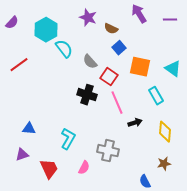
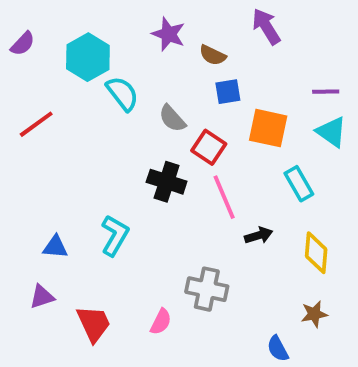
purple line: (170, 20) -> (326, 92), moved
blue square: (119, 48) -> (228, 92), turned 32
cyan L-shape: (68, 139) -> (115, 235), moved

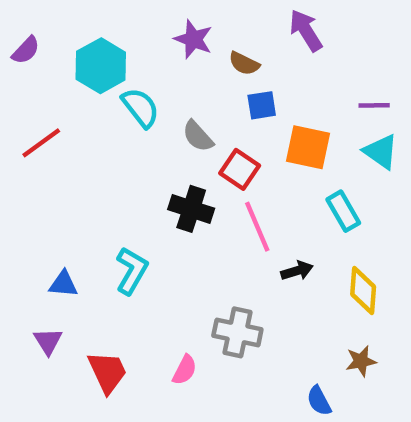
purple triangle: (42, 297) -> (48, 341), turned -44

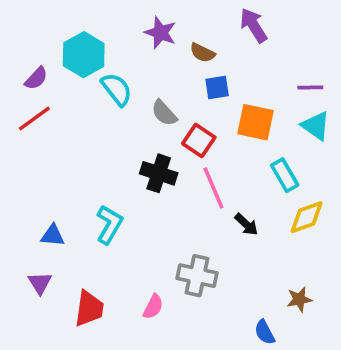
purple semicircle: (26, 50) -> (36, 78), moved
black arrow: (297, 271) -> (246, 224), turned 60
yellow diamond: (363, 291) -> (307, 217), moved, turned 66
red trapezoid: (107, 372) -> (89, 309), turned 33

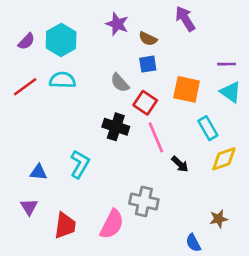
purple semicircle: (36, 78) -> (26, 41), moved
blue square: (217, 87) -> (148, 64), moved
cyan semicircle: (117, 89) -> (62, 80), moved, turned -50
pink semicircle: (153, 307) -> (112, 224), size x1.6

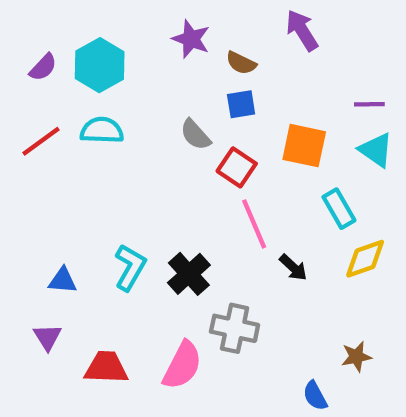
black cross: (116, 127) -> (189, 274), moved, turned 30
red trapezoid: (65, 226) -> (106, 367), turned -96

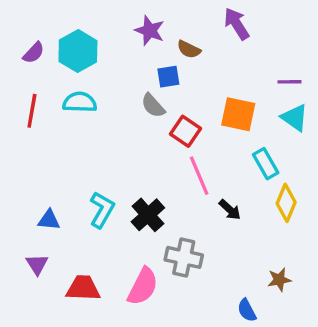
blue square: (241, 104) -> (168, 77), moved
red line: (41, 141) -> (32, 111), turned -44
yellow diamond: (365, 259) -> (286, 203), turned -48

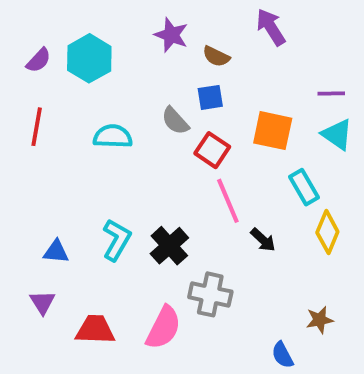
blue square: (168, 77) -> (210, 97), moved
cyan semicircle: (80, 102) -> (113, 136), moved

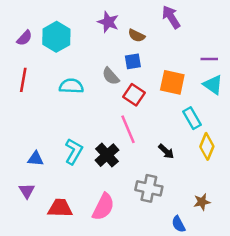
pink line: (228, 201) -> (128, 129), moved
gray cross: (210, 294) -> (149, 188), moved

